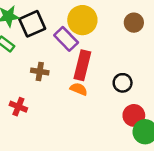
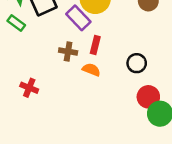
red rectangle: (82, 65) -> (95, 45), size x0.6
brown cross: (40, 72) -> (68, 52), moved

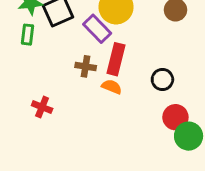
green rectangle: (16, 23) -> (28, 35), turned 60
red rectangle: (95, 45) -> (116, 59), size x1.5

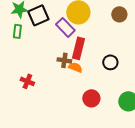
brown cross: (86, 66) -> (64, 60), moved
red circle: (175, 117) -> (91, 98), moved

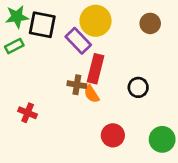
black square: (38, 15) -> (42, 25), turned 35
green rectangle: (17, 31) -> (14, 46), turned 56
orange semicircle: (75, 67) -> (92, 94), turned -144

